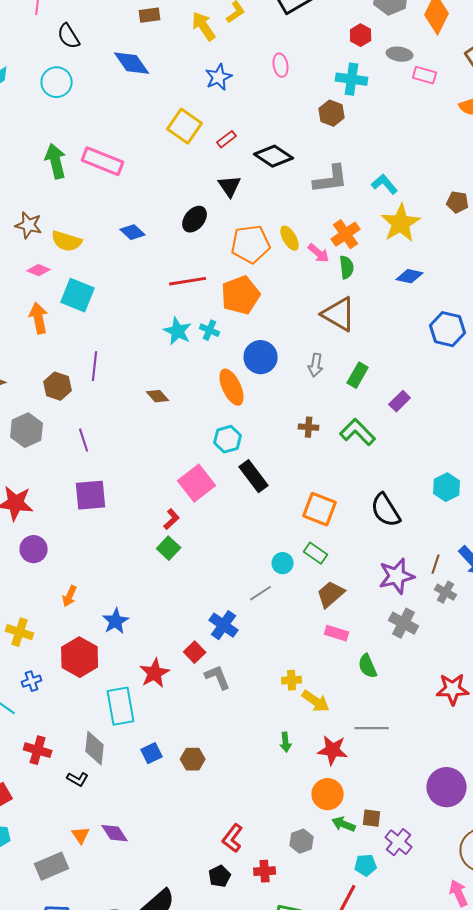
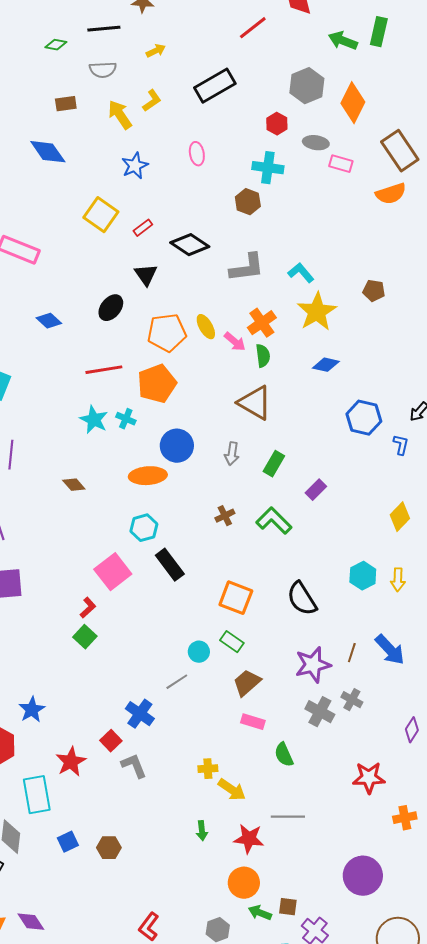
orange ellipse: (232, 387) -> (148, 476), turned -69
brown cross: (309, 427) -> (225, 516), turned -30
gray cross: (446, 592) -> (352, 700), moved

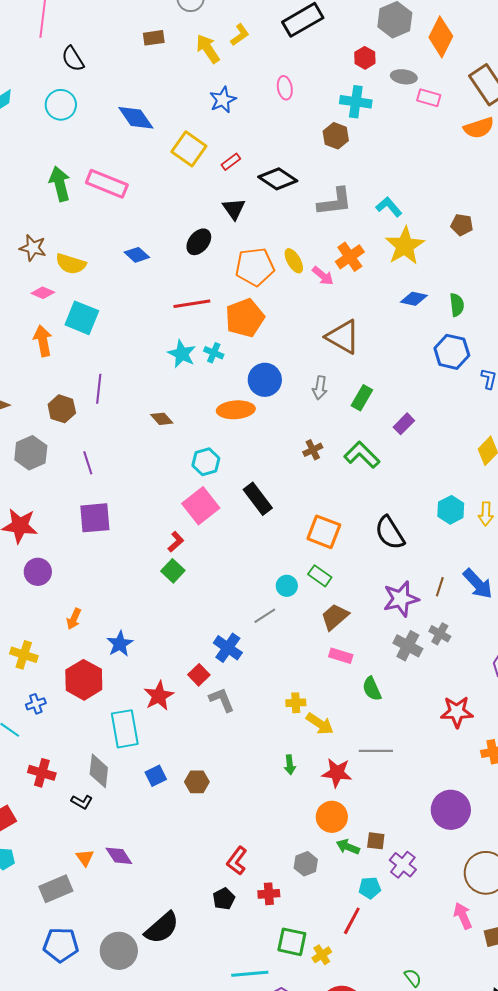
blue diamond: (48, 152) -> (136, 118), moved
green semicircle: (263, 356) -> (457, 305), moved
cyan hexagon: (144, 528) -> (206, 462), moved

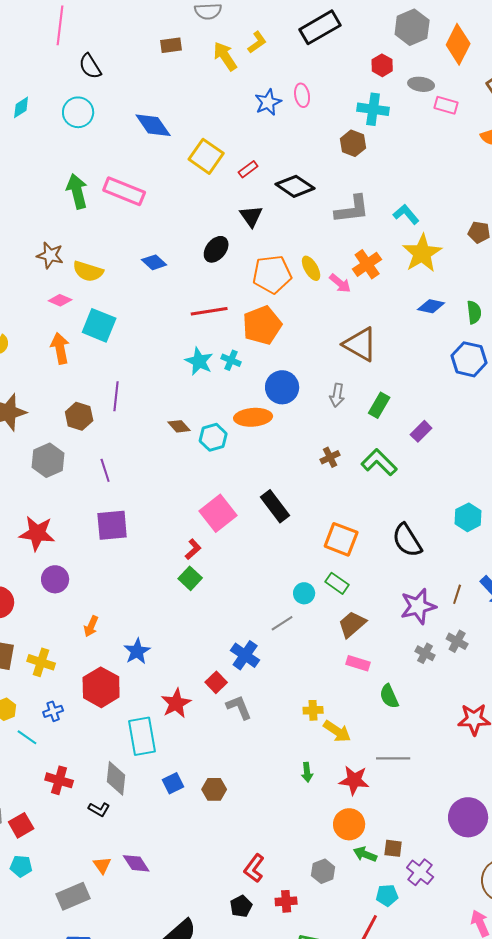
blue star: (223, 100) -> (268, 102), moved
cyan hexagon: (206, 462) -> (213, 437), moved
gray cross: (408, 646) -> (425, 653), size x0.7

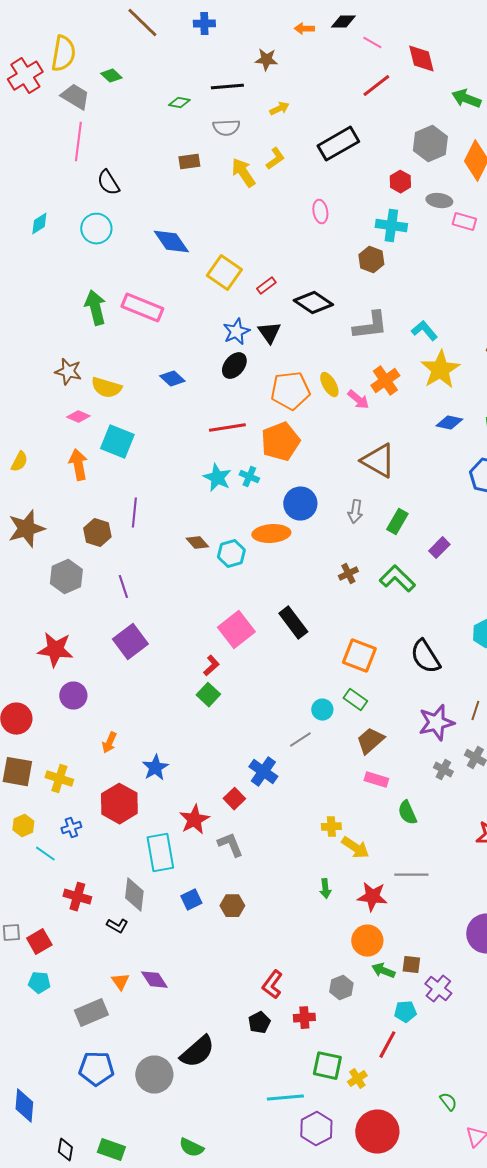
blue star: (268, 102) -> (236, 332), moved
purple square: (112, 525) -> (130, 642), turned -32
gray L-shape: (239, 707) -> (230, 845), moved

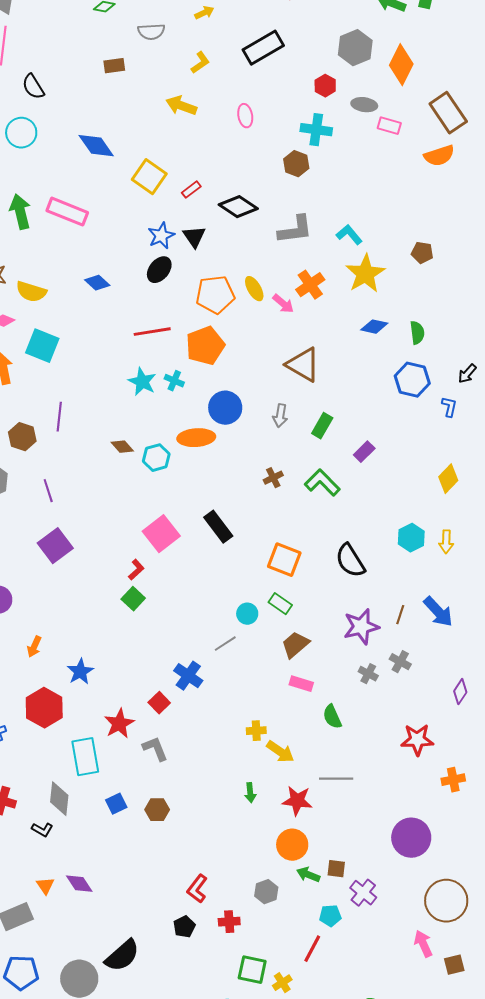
yellow arrow: (243, 173) -> (181, 106), moved, turned -36

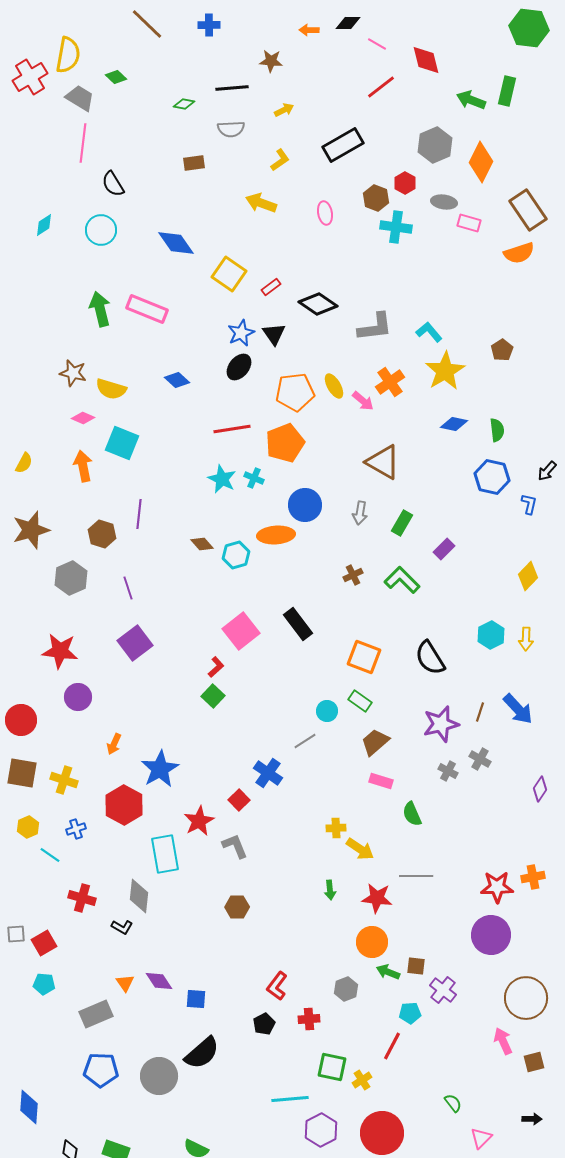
brown hexagon: (296, 164) -> (376, 198), moved
brown pentagon: (422, 253) -> (502, 350), turned 30
blue star: (80, 672) -> (160, 769), size x1.4
red star: (417, 740) -> (497, 887), moved
blue square: (116, 804) -> (196, 999), moved, turned 30

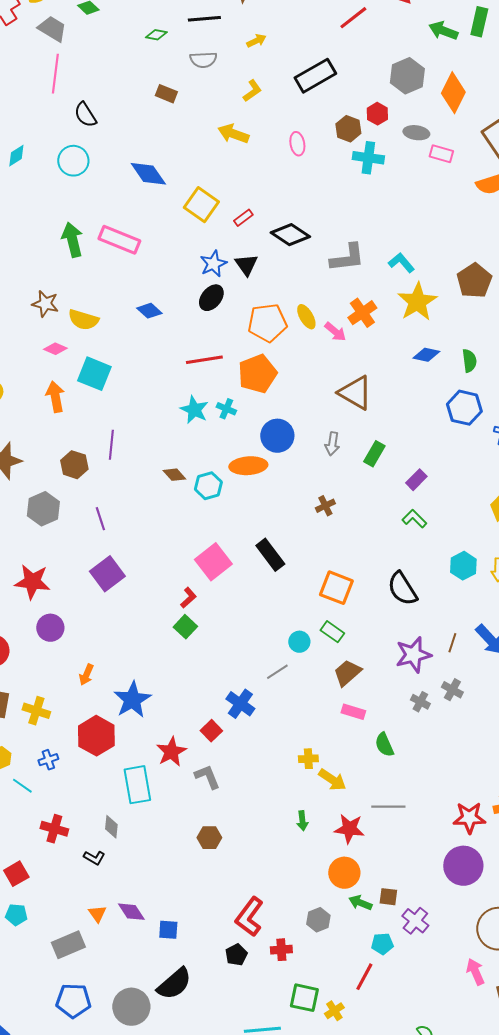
brown rectangle: (194, 163) -> (166, 94), turned 30
brown pentagon: (502, 350) -> (474, 281), size x1.6
green L-shape: (402, 580) -> (414, 519), moved, size x0.7
gray diamond: (139, 896) -> (111, 827), size x0.7
red L-shape: (277, 986) -> (249, 917), size x1.4

